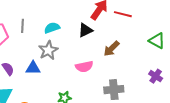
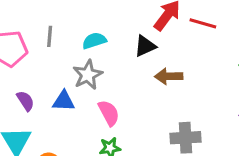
brown arrow: (111, 49) -> (169, 76), moved, turned 42
pink semicircle: (84, 67) -> (109, 113), moved, turned -108

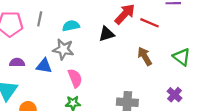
gray star: (88, 75) -> (63, 49), turned 30
brown arrow: (169, 76) -> (145, 56), moved, turned 54
purple semicircle: (25, 101) -> (17, 62), turned -64

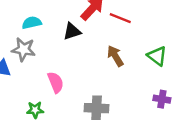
pink semicircle: (75, 78) -> (56, 82), moved
purple cross: (174, 95) -> (162, 99), moved, turned -32

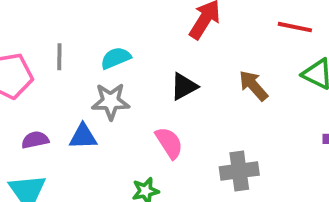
red line: (120, 18) -> (295, 27), moved
black triangle: (72, 31) -> (184, 86), moved

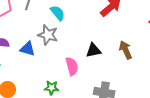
cyan semicircle: (116, 58) -> (58, 13), turned 56
black triangle: (184, 86) -> (93, 50), moved

